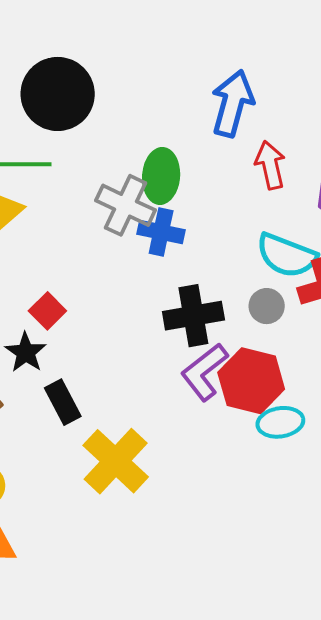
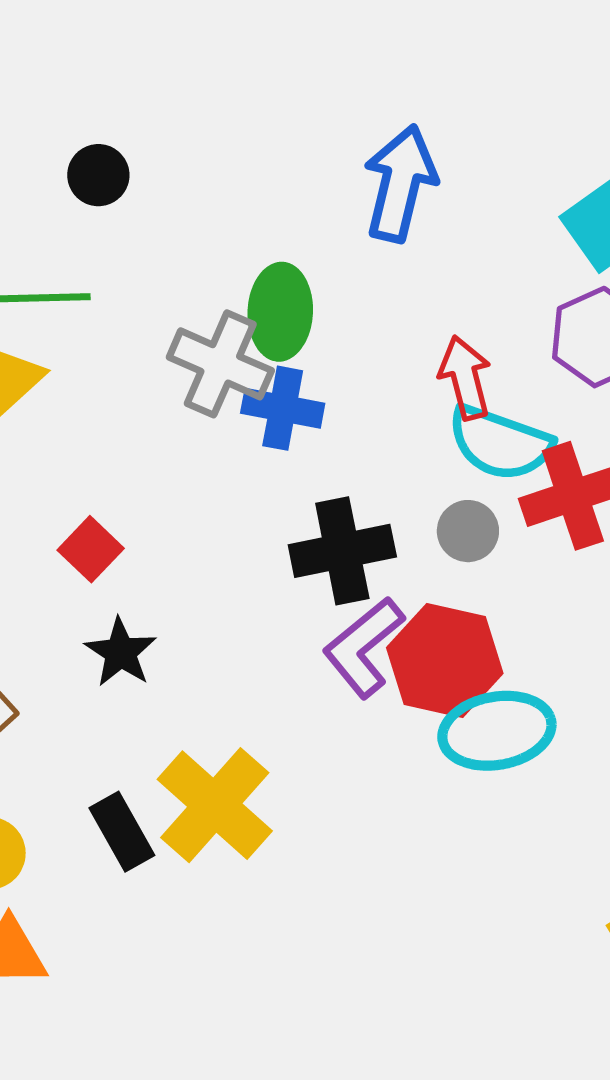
black circle: (58, 94) -> (98, 175), size x0.5
red arrow: (270, 165) -> (465, 378), moved
black star: (26, 352) -> (121, 652), moved
black rectangle: (63, 402) -> (122, 832), moved
cyan ellipse: (280, 422) -> (497, 731), size x1.4

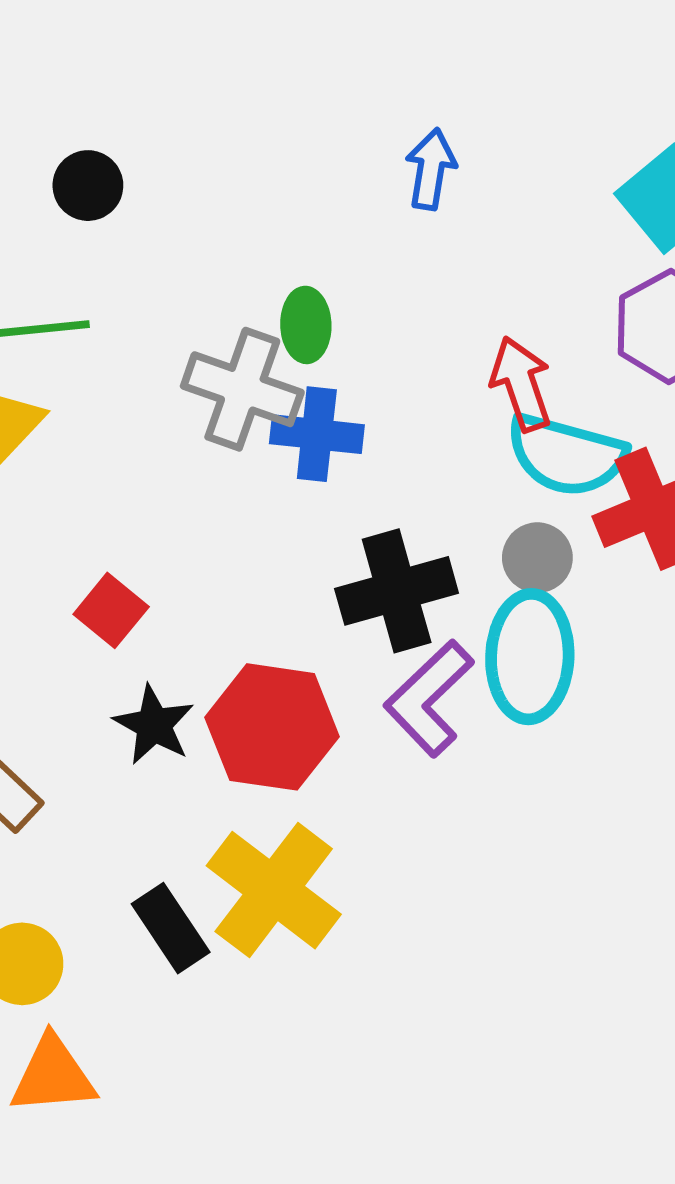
blue arrow: (400, 183) -> (431, 169), size x0.6
green ellipse: (280, 312) -> (306, 325), size x0.7
red hexagon: (445, 660) -> (272, 727), moved
cyan ellipse: (497, 731) -> (530, 657), moved, turned -73

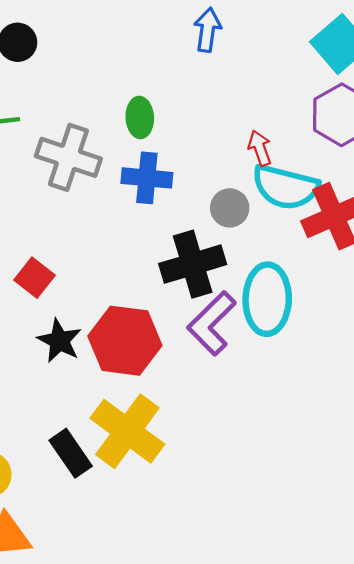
red arrow: (521, 384) -> (260, 148), size x0.7
gray cross: (242, 389) -> (68, 157), moved
gray circle: (537, 558) -> (230, 208), moved

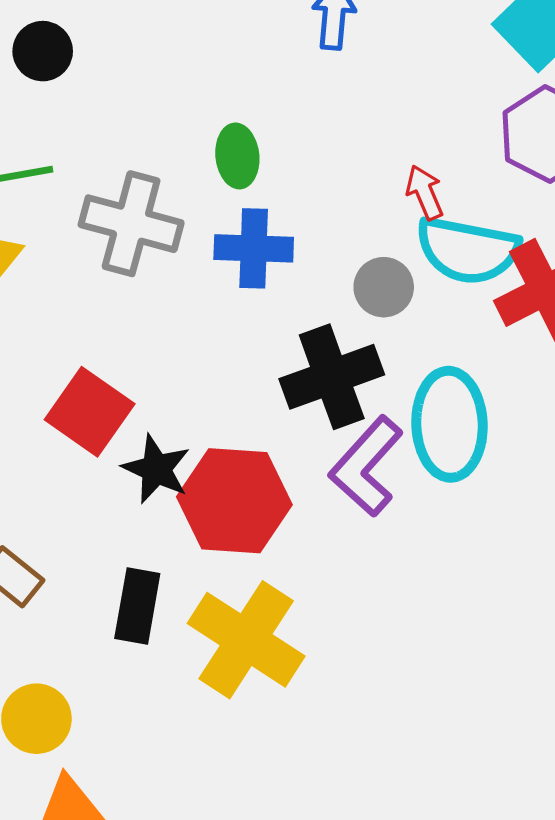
red square: (35, 278) -> (90, 412), size x1.4
black star: (59, 341) -> (156, 469), moved
black rectangle: (71, 453) -> (137, 606), moved, turned 48

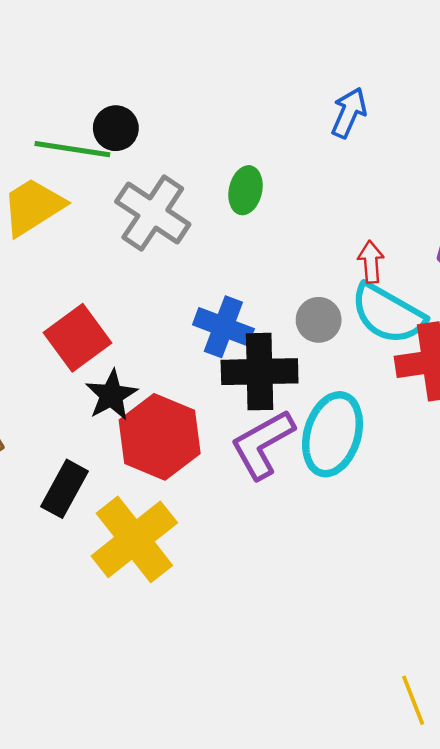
black circle: (43, 51) -> (116, 128), moved
blue cross: (254, 248) -> (223, 327), moved

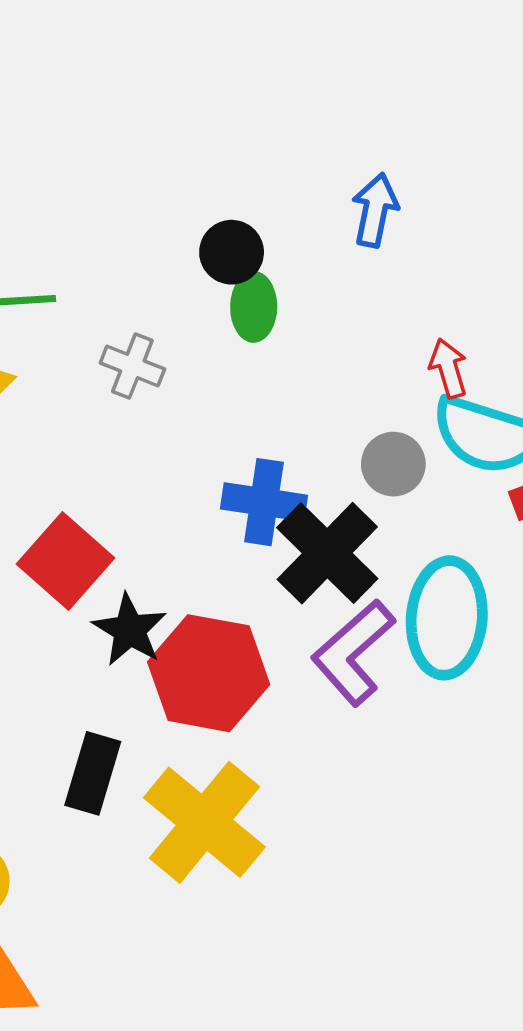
blue arrow: (349, 113) -> (375, 210), moved
black circle: (116, 128) -> (232, 252), moved
gray cross: (153, 213) -> (132, 366), size x0.6
black cross: (260, 372) -> (327, 553), turned -32

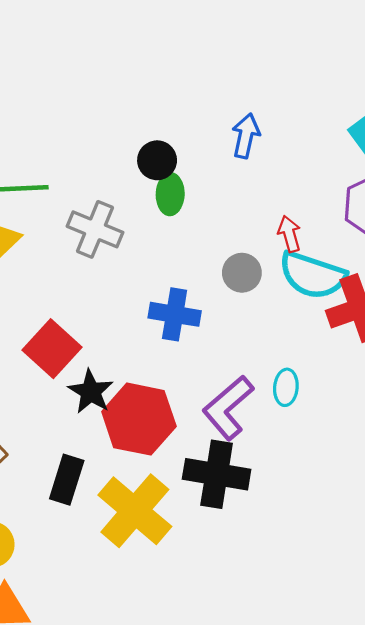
gray cross: (132, 366) -> (95, 229), size x1.4
gray circle: (393, 464) -> (242, 273), moved
black cross: (327, 553) -> (217, 474), moved, turned -36
cyan ellipse: (447, 618) -> (286, 387), size x0.5

